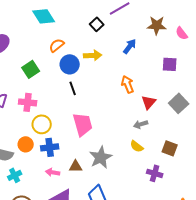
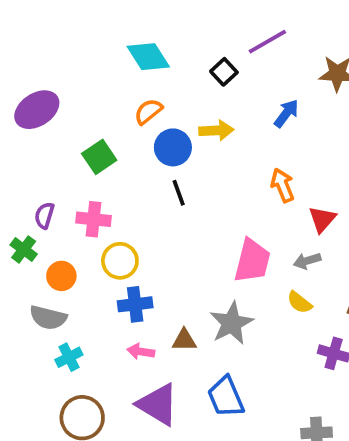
cyan diamond: (44, 16) -> (148, 57), moved
pink trapezoid: (83, 124) -> (252, 261), moved, turned 30
orange circle: (26, 144) -> (61, 276), moved

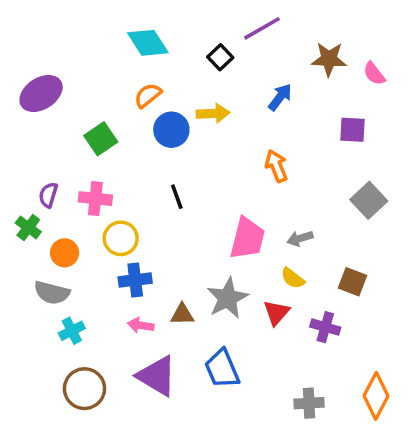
black line: (179, 193) -> (177, 197), moved
red triangle: (322, 219) -> (276, 313), moved

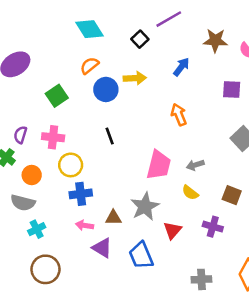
red triangle: (276, 313) -> (173, 230), moved
purple triangle: (157, 376) -> (102, 248), moved, size x0.7

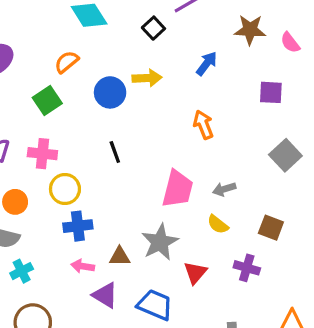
orange semicircle: (90, 66) -> (67, 62), moved
blue trapezoid: (141, 256) -> (155, 305), turned 136

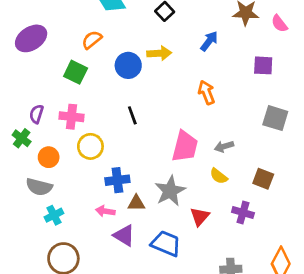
green square: (47, 101) -> (76, 72), turned -30
gray square: (285, 155) -> (275, 118), turned -30
blue cross: (78, 226) -> (117, 180), moved

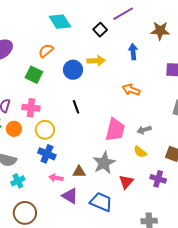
blue arrow: (209, 41) -> (133, 52), turned -42
orange arrow: (206, 92) -> (131, 90), turned -48
orange circle: (49, 157) -> (14, 129), moved
blue cross: (117, 180) -> (47, 154), moved, turned 30

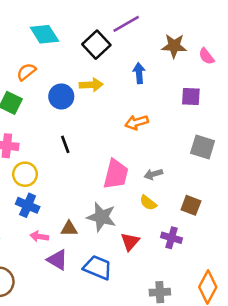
black square: (100, 30) -> (96, 45), size x1.5
orange arrow: (131, 90) -> (136, 122), turned -36
gray star: (104, 163) -> (101, 217), turned -30

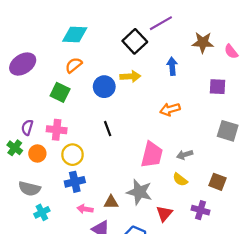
cyan diamond: (44, 34) -> (75, 35), moved, turned -55
blue cross: (28, 205) -> (75, 182), turned -36

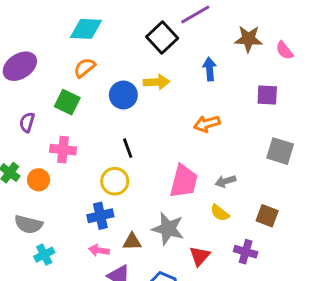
purple semicircle: (27, 127) -> (27, 122), moved
yellow circle: (73, 155) -> (115, 181), moved
blue cross: (75, 182) -> (100, 216), moved

